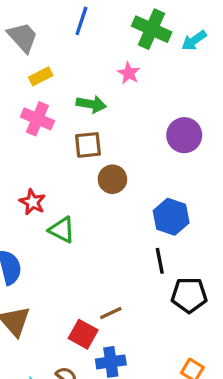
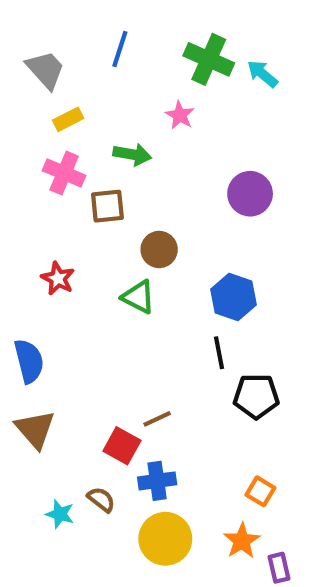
cyan arrow: (194, 41) -> (262, 74), turned 75
brown square: (88, 145) -> (107, 206), moved
green triangle: (62, 230) -> (138, 297), moved

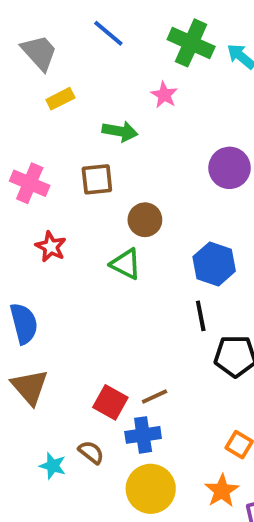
blue line: (120, 49) -> (108, 33), turned -68
pink cross: (64, 173) -> (30, 183), moved
brown line: (157, 419) -> (155, 397), moved

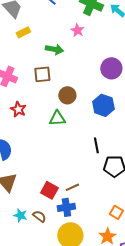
green triangle: (126, 264) -> (57, 118), turned -30
blue hexagon: (214, 264) -> (103, 105), moved
cyan star: (53, 466) -> (20, 215), moved

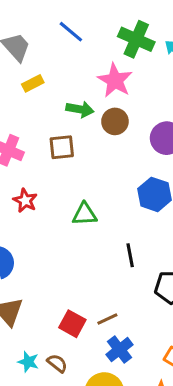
pink star: (77, 30) -> (115, 80), size x1.6
brown circle: (67, 95) -> (115, 121), moved
black line: (96, 145) -> (130, 255), moved
blue cross: (66, 207) -> (120, 350), moved, turned -30

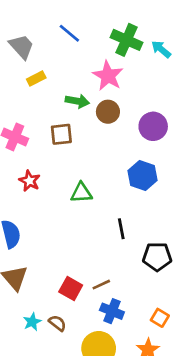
blue cross: (120, 350) -> (112, 311), turned -30
cyan star: (28, 362) -> (32, 322), turned 30

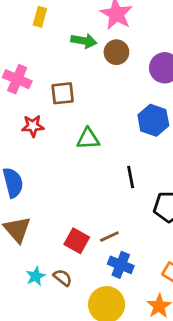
yellow rectangle: (36, 78) -> (40, 17), turned -48
brown square: (61, 134) -> (63, 93), moved
red star: (29, 181) -> (33, 126), turned -30

